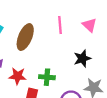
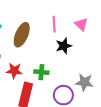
black star: (82, 58) -> (64, 46), moved

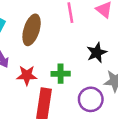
black star: (64, 46) -> (97, 53), moved

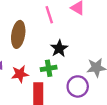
black star: (97, 53) -> (59, 48), moved

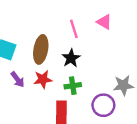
black star: (59, 48) -> (71, 58), moved
red star: (20, 74) -> (43, 79), moved

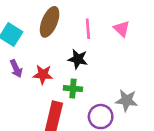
brown ellipse: (41, 49) -> (50, 22), moved
black star: (71, 58) -> (78, 59), turned 30

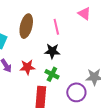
pink triangle: (122, 29) -> (84, 14), moved
green cross: (73, 89) -> (52, 74), turned 32

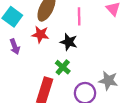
red star: (27, 67) -> (40, 34), moved

